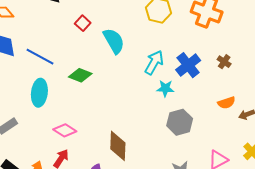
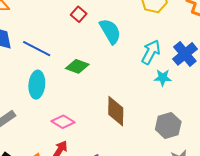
gray hexagon: (180, 122) -> (168, 126), moved
brown diamond: (118, 146) -> (116, 111), moved

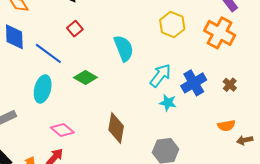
red square: (79, 14) -> (75, 29), moved

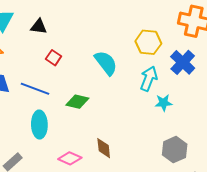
yellow hexagon: (172, 25) -> (148, 42), moved
blue cross: (194, 83) -> (183, 62), moved
brown diamond: (116, 128) -> (104, 148), moved, size x0.7

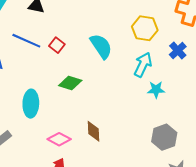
red square: (54, 58) -> (57, 45), moved
blue cross: (183, 62) -> (178, 51), size x0.7
blue line: (35, 89) -> (26, 41), moved

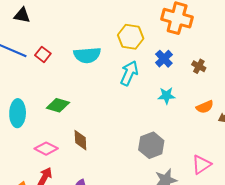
cyan semicircle: (101, 46) -> (87, 55), turned 120
green diamond: (70, 83) -> (58, 105), moved
cyan star: (156, 90) -> (167, 96), moved

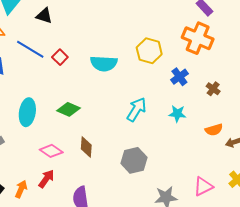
cyan arrow: (129, 73) -> (136, 109), moved
gray hexagon: (151, 145) -> (134, 160), moved

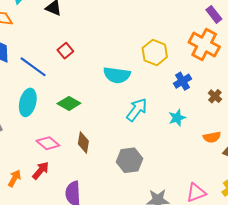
blue line: (30, 49) -> (33, 67), moved
cyan semicircle: (104, 63) -> (117, 75), moved
cyan star: (177, 114) -> (177, 118), turned -30

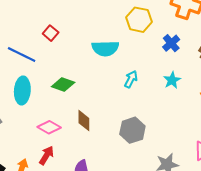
cyan arrow: (137, 110) -> (131, 79), size x0.7

